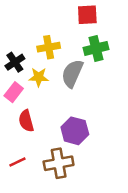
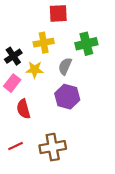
red square: (87, 15) -> (58, 13), moved
gray semicircle: (72, 73) -> (65, 66), size x0.7
purple hexagon: (75, 131) -> (67, 97), moved

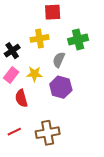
yellow star: (35, 70) -> (34, 74), moved

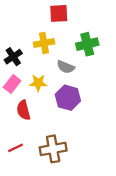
gray semicircle: (59, 60) -> (66, 67), turned -91

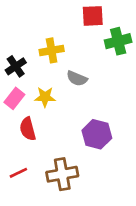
red square: (59, 13) -> (93, 16), moved
green cross: (87, 44) -> (118, 41), moved
purple hexagon: (68, 98) -> (97, 134), moved

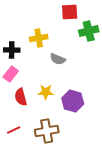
black cross: (16, 66) -> (12, 50), turned 35
yellow star: (45, 97) -> (46, 92), moved

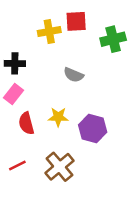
red square: (70, 12) -> (76, 21), moved
yellow cross: (39, 38) -> (49, 32), moved
brown cross: (47, 131) -> (59, 167), turned -30

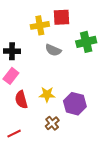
green cross: (113, 39) -> (86, 42), moved
gray semicircle: (74, 75) -> (53, 50), moved
brown cross: (59, 167) -> (52, 123), moved, size x0.6

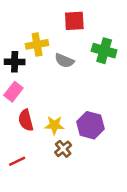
yellow cross: (40, 25) -> (37, 44), moved
green cross: (86, 42) -> (104, 51), turned 30
yellow star: (47, 94) -> (54, 125), moved

